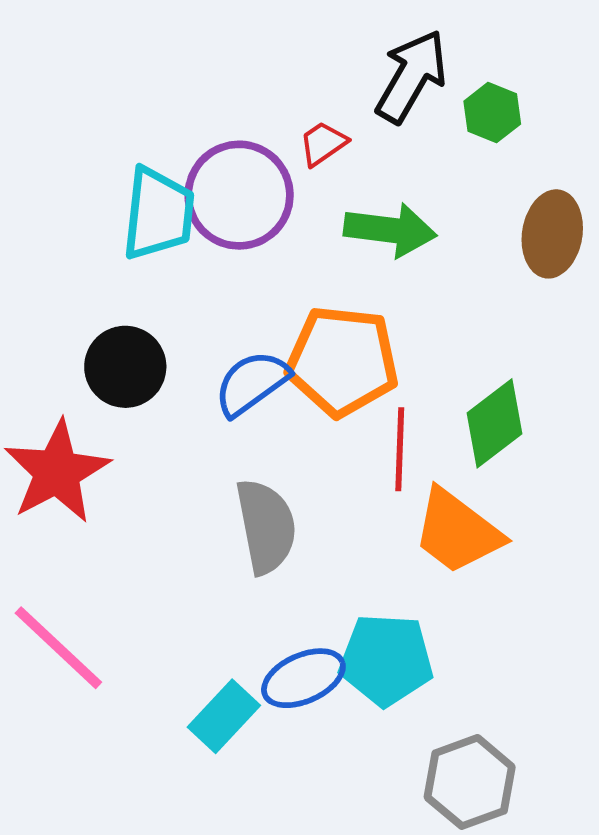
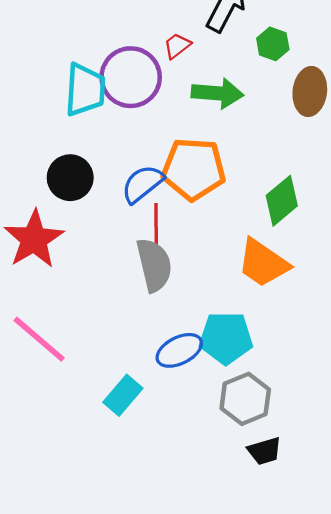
green hexagon: (492, 113) -> (273, 44), moved
red line: (400, 449) -> (156, 227), moved
cyan rectangle: (224, 716) -> (123, 395), moved
gray hexagon: (470, 782) -> (245, 399), moved

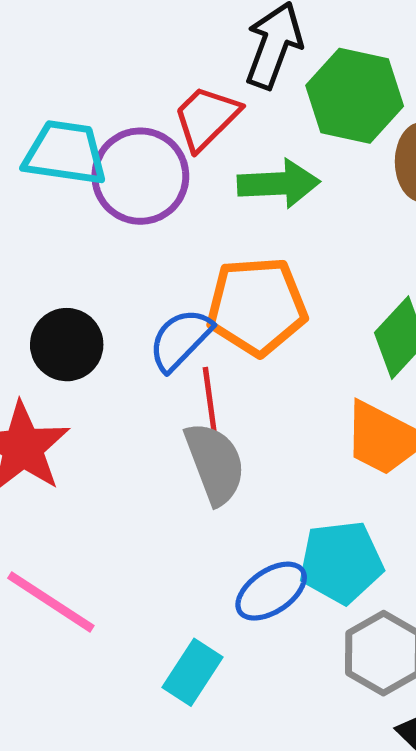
green hexagon: (273, 44) -> (355, 96), size x1.8
red trapezoid: (177, 46) -> (206, 118), size x1.6
cyan trapezoid: (85, 90) -> (65, 153), moved, turned -78

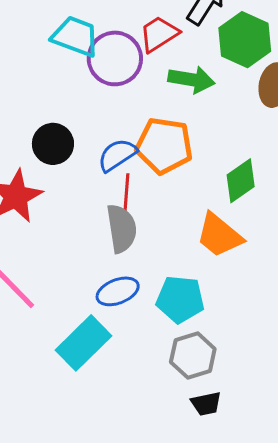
blue ellipse: (271, 591) -> (118, 291), moved
cyan rectangle: (192, 672) -> (83, 343), size x1.5

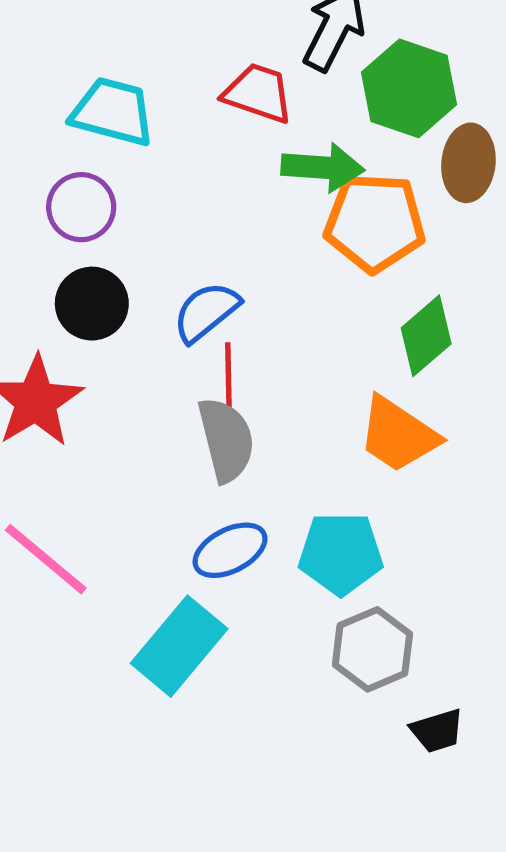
red trapezoid: (159, 34) -> (258, 93), turned 57
purple circle: (115, 58) -> (81, 207), moved, size x0.7
orange pentagon: (164, 146) -> (375, 223), moved
black trapezoid: (206, 404) -> (437, 731), moved

